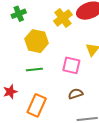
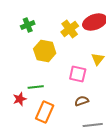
green line: (34, 70) -> (36, 87), moved

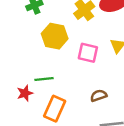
pink square: (78, 74) -> (88, 53), moved

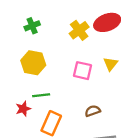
yellow hexagon: (55, 36) -> (33, 63), moved

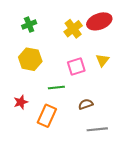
pink square: (83, 71) -> (76, 66), turned -30
green line: (41, 95) -> (56, 87), moved

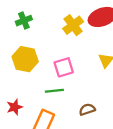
pink square: (76, 66) -> (64, 67), moved

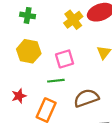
green cross: (24, 21) -> (28, 15), turned 32
brown semicircle: (87, 109) -> (86, 98), size x1.6

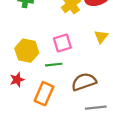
yellow hexagon: (29, 51) -> (27, 51), moved

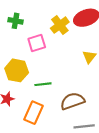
pink square: (62, 43) -> (37, 43), moved

